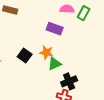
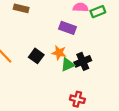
green rectangle: (84, 13) -> (98, 12), turned 40
black cross: (69, 81) -> (83, 61), moved

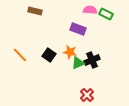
green rectangle: (98, 12) -> (106, 14), turned 48
red cross: (77, 99) -> (87, 95), turned 32

